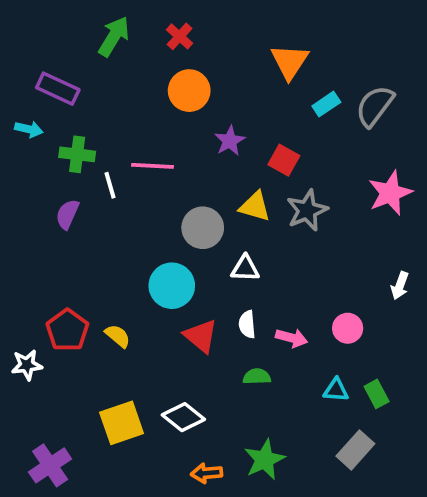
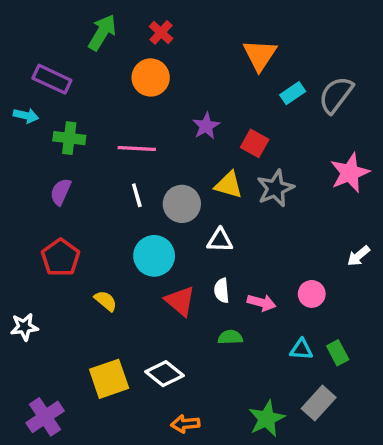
orange circle: (189, 91) -> (151, 77), moved
white line: (110, 185) -> (137, 195), moved
white arrow: (400, 286) -> (358, 256), turned 30
red pentagon: (67, 330) -> (61, 258), moved
green star: (265, 460) -> (267, 419), moved

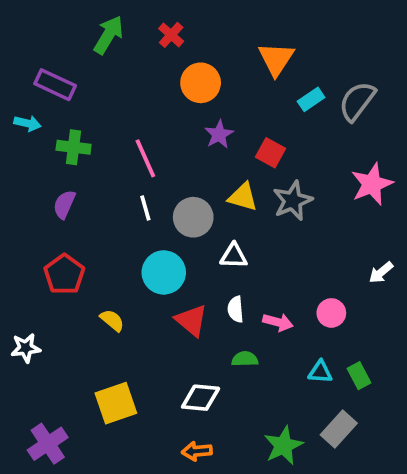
orange circle: (151, 77) -> (201, 83), moved
pink line: (137, 148) -> (145, 158), turned 63
white diamond: (165, 374) -> (201, 398), moved, turned -33

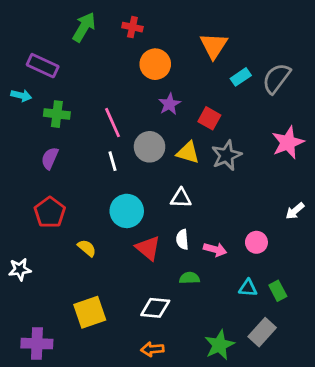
red cross: (171, 35) -> (132, 27), turned -30
gray circle: (193, 217) -> (150, 147), moved
purple cross: (48, 444) -> (37, 344), turned 36

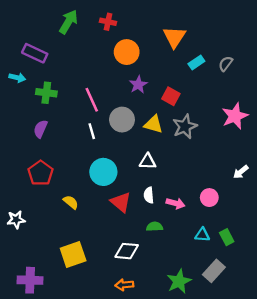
gray semicircle: (276, 78) -> (226, 64), size x0.6

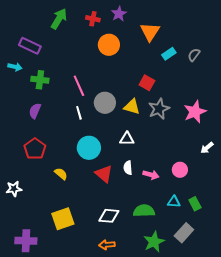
purple star: (138, 85) -> (119, 14), moved
pink star: (235, 116) -> (195, 112), moved
green semicircle: (155, 227) -> (144, 211), moved, size x1.5

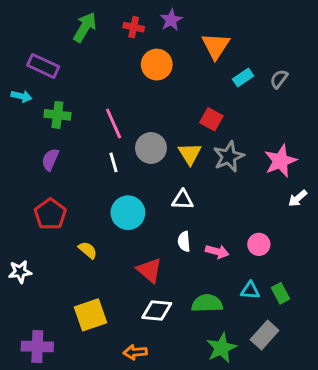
yellow triangle: (132, 107) -> (190, 154), turned 42
white arrow: (207, 148) -> (298, 198), moved
red triangle: (104, 174) -> (150, 270), moved
orange arrow: (107, 245) -> (135, 352), moved

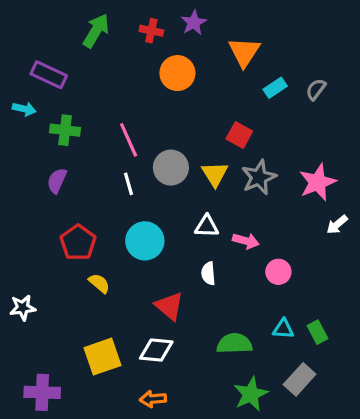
red pentagon: (50, 214) -> (78, 243), moved
pink circle: (259, 244) -> (278, 272), moved
pink arrow: (217, 252) -> (246, 241), moved
white diamond: (157, 311) -> (156, 350), moved

